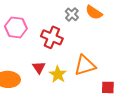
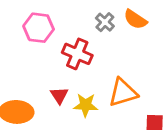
pink hexagon: (16, 27) -> (39, 28), moved
yellow star: (58, 74) -> (86, 105), turned -30

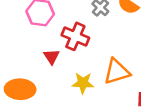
red triangle: (59, 95) -> (51, 57), moved

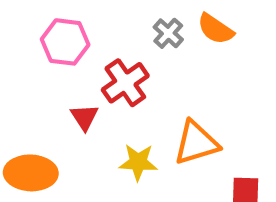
red cross: (75, 36) -> (125, 83), turned 32

